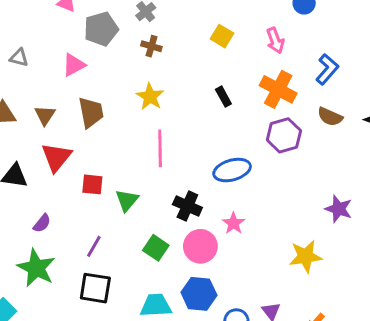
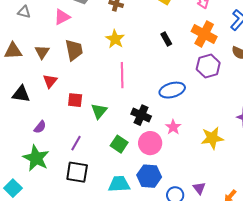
red triangle: (56, 157) -> (50, 81), size x0.7
yellow star: (306, 256) -> (212, 138), moved

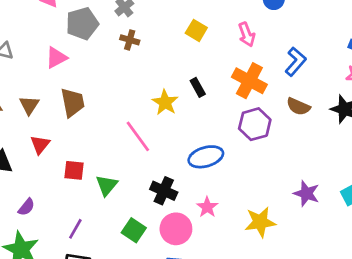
yellow star: (115, 39) -> (165, 102), moved
pink line: (122, 75) -> (138, 136), turned -35

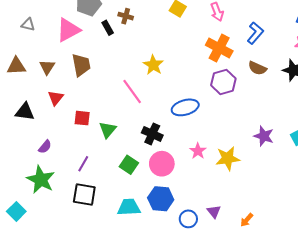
pink triangle: (56, 58) -> (68, 30), size x1.4
black rectangle: (198, 87) -> (108, 28), moved
pink star: (207, 207) -> (198, 151), moved

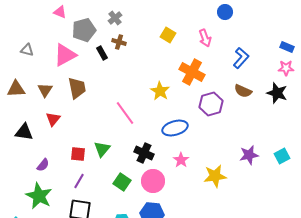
orange cross: (219, 48) -> (192, 72), moved
yellow star: (153, 65) -> (160, 91), moved
red square: (82, 118) -> (78, 154), moved
purple star: (264, 136) -> (249, 155), turned -30
pink star: (198, 151) -> (181, 160), moved

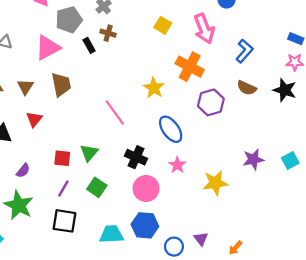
pink arrow: (205, 38) -> (204, 29), size x1.5
blue ellipse: (175, 128) -> (171, 129), turned 70
green square: (122, 182) -> (97, 187), moved

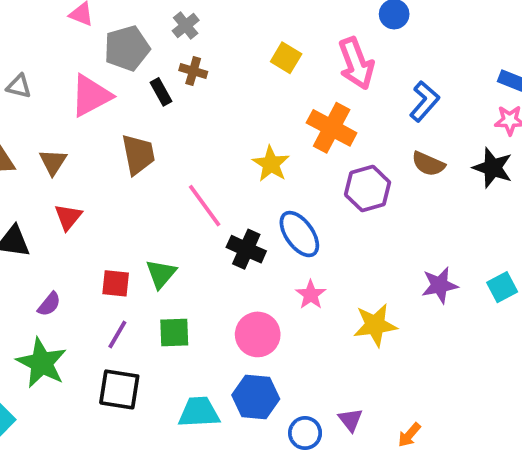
brown trapezoid: (61, 85) -> (138, 154), moved
black cross: (136, 157) -> (246, 249), moved
green square: (97, 187) -> (174, 333), turned -36

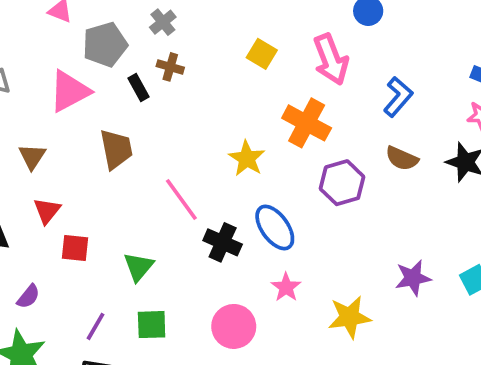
red square: (116, 283) -> (75, 248), moved

